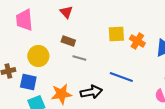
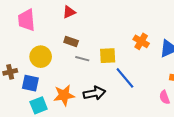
red triangle: (66, 12) -> (69, 12), turned 48
yellow square: (116, 34) -> (108, 56), moved
blue line: (121, 77) -> (125, 78), turned 30

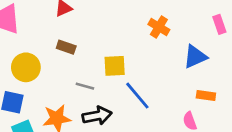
orange cross: (141, 41) -> (159, 27), moved
gray line: (82, 59) -> (85, 86), moved

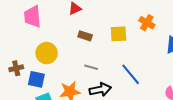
brown rectangle: (66, 47) -> (85, 36), moved
yellow square: (115, 66) -> (118, 34), moved

